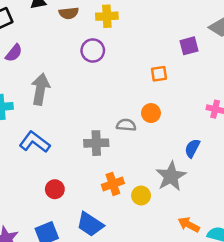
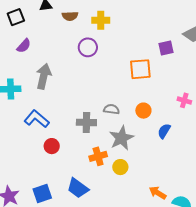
orange square: (159, 74) -> (140, 69), size x1.6
orange circle: (151, 113) -> (143, 111), moved
gray star: (171, 176) -> (121, 138), moved
red circle: (55, 189) -> (52, 146), moved

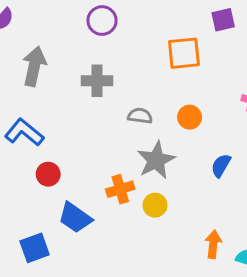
gray cross: (86, 122) -> (97, 81), moved
blue semicircle: (164, 131) -> (221, 166), moved
blue trapezoid: (78, 188) -> (75, 218), moved
orange arrow: (158, 193) -> (213, 244), turned 66

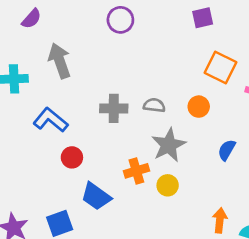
purple square: (223, 20) -> (203, 18), moved
orange square: (184, 53) -> (220, 68), moved, turned 32
gray arrow: (34, 66) -> (60, 61), turned -32
gray cross: (97, 81) -> (114, 108), moved

